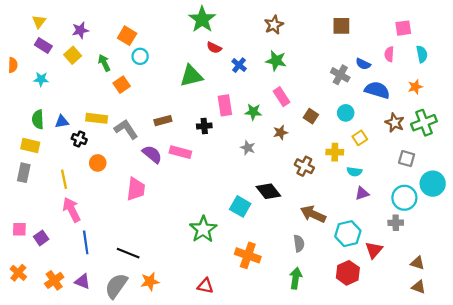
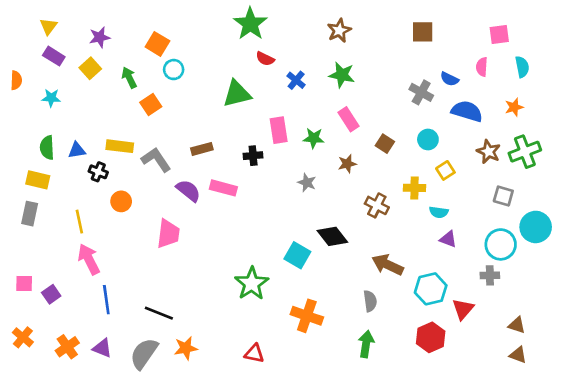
purple triangle: (362, 193) -> (448, 239), turned 40

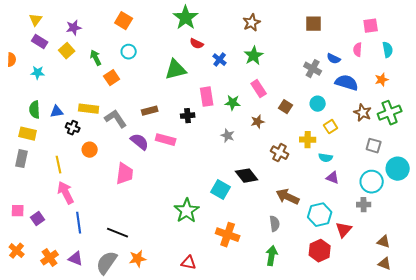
orange square: (157, 44) -> (124, 21), moved
green star: (342, 75) -> (254, 56), turned 30

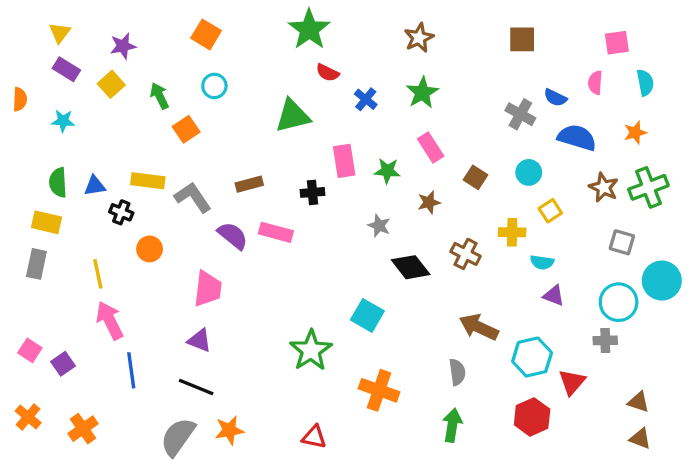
black diamond: (247, 176) -> (411, 267), moved
pink square: (18, 211) -> (30, 350), turned 32
purple triangle: (76, 259) -> (199, 340), moved

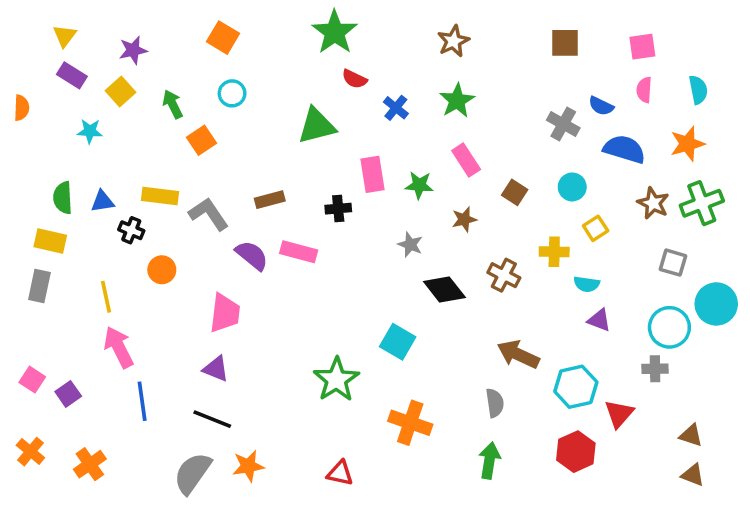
pink square: (617, 43) -> (642, 47), moved
cyan star: (63, 121) -> (90, 131), moved
orange star: (635, 133) -> (687, 144), size x1.4

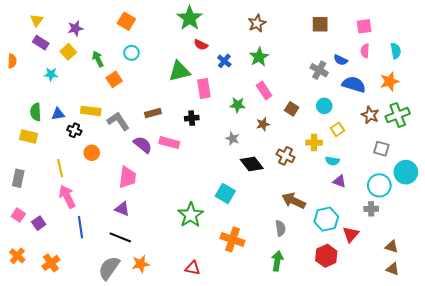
pink rectangle: (372, 174) -> (204, 89), moved
gray rectangle: (39, 286) -> (18, 178), moved

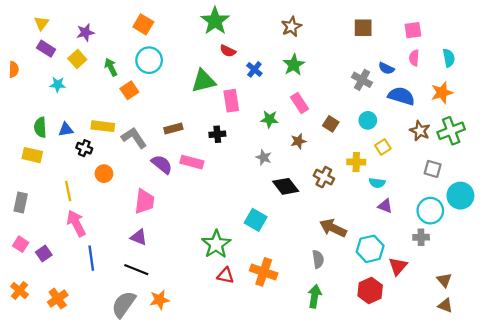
cyan circle: (131, 53) -> (149, 60), size x1.5
brown triangle: (392, 247) -> (444, 280), turned 32
red triangle: (193, 268) -> (225, 275), moved

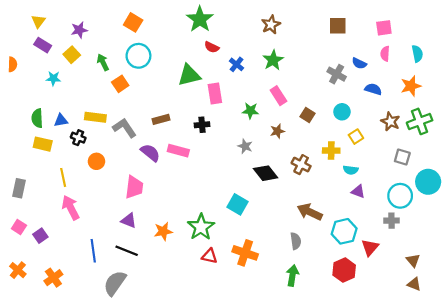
blue semicircle: (401, 96) -> (373, 89), size x0.7
yellow rectangle: (32, 155) -> (43, 144), moved
blue line: (91, 258) -> (93, 251), moved
orange star: (159, 300) -> (163, 231), moved

